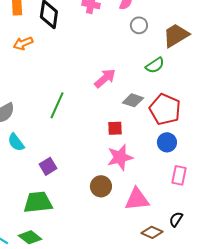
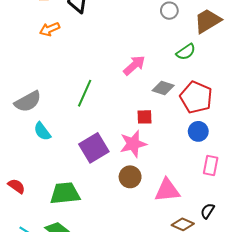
pink star: (120, 157) -> (133, 144), moved
purple square: (48, 166) -> (94, 148), moved, size x1.6

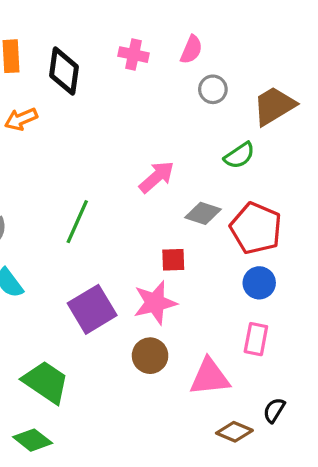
pink rectangle: (211, 165) -> (256, 339), moved
green trapezoid: (65, 193) -> (46, 382), turned 40

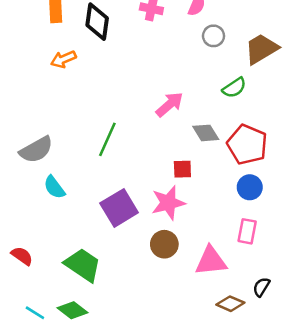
gray diamond: (203, 213) -> (206, 133), turned 40

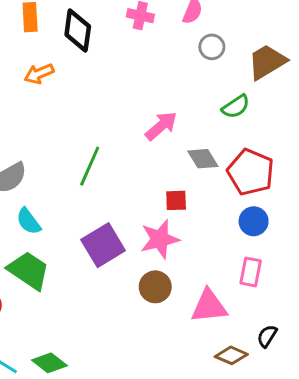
green trapezoid: (83, 265) -> (29, 270), moved

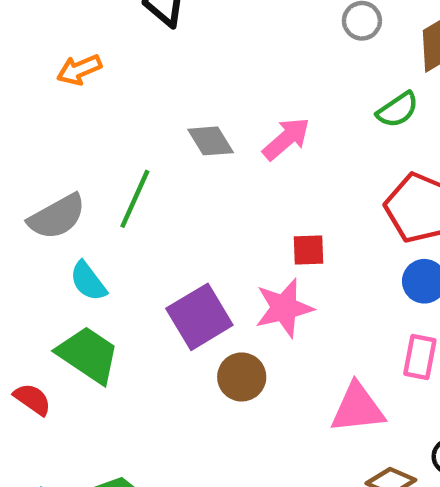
orange arrow: (39, 74) -> (79, 70), moved
gray diamond: (203, 159) -> (211, 141), moved
green line: (90, 166) -> (135, 199), moved
brown circle: (155, 287) -> (242, 377), moved

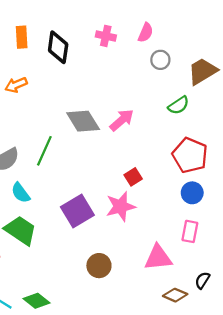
gray diamond: (211, 141) -> (83, 121), size x1.4
red square: (309, 250) -> (133, 177), turned -30
brown circle: (242, 377) -> (99, 266), moved

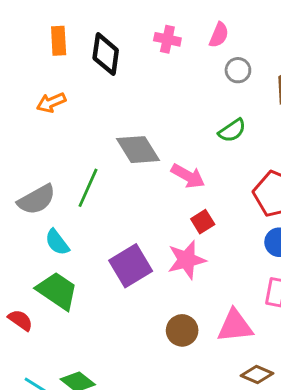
green semicircle: (179, 105) -> (232, 130), moved
pink arrow: (122, 120) -> (188, 176), moved, turned 70
brown circle: (99, 266) -> (182, 330), moved

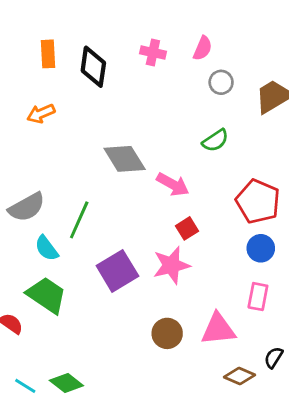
green line: (88, 188) -> (79, 220), moved

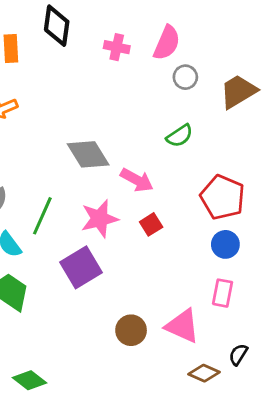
pink semicircle: (203, 48) -> (167, 43), size x1.4
black diamond: (93, 67) -> (57, 26), moved
pink star: (171, 265) -> (100, 219), moved
pink triangle: (218, 329) -> (183, 326), turned 30

